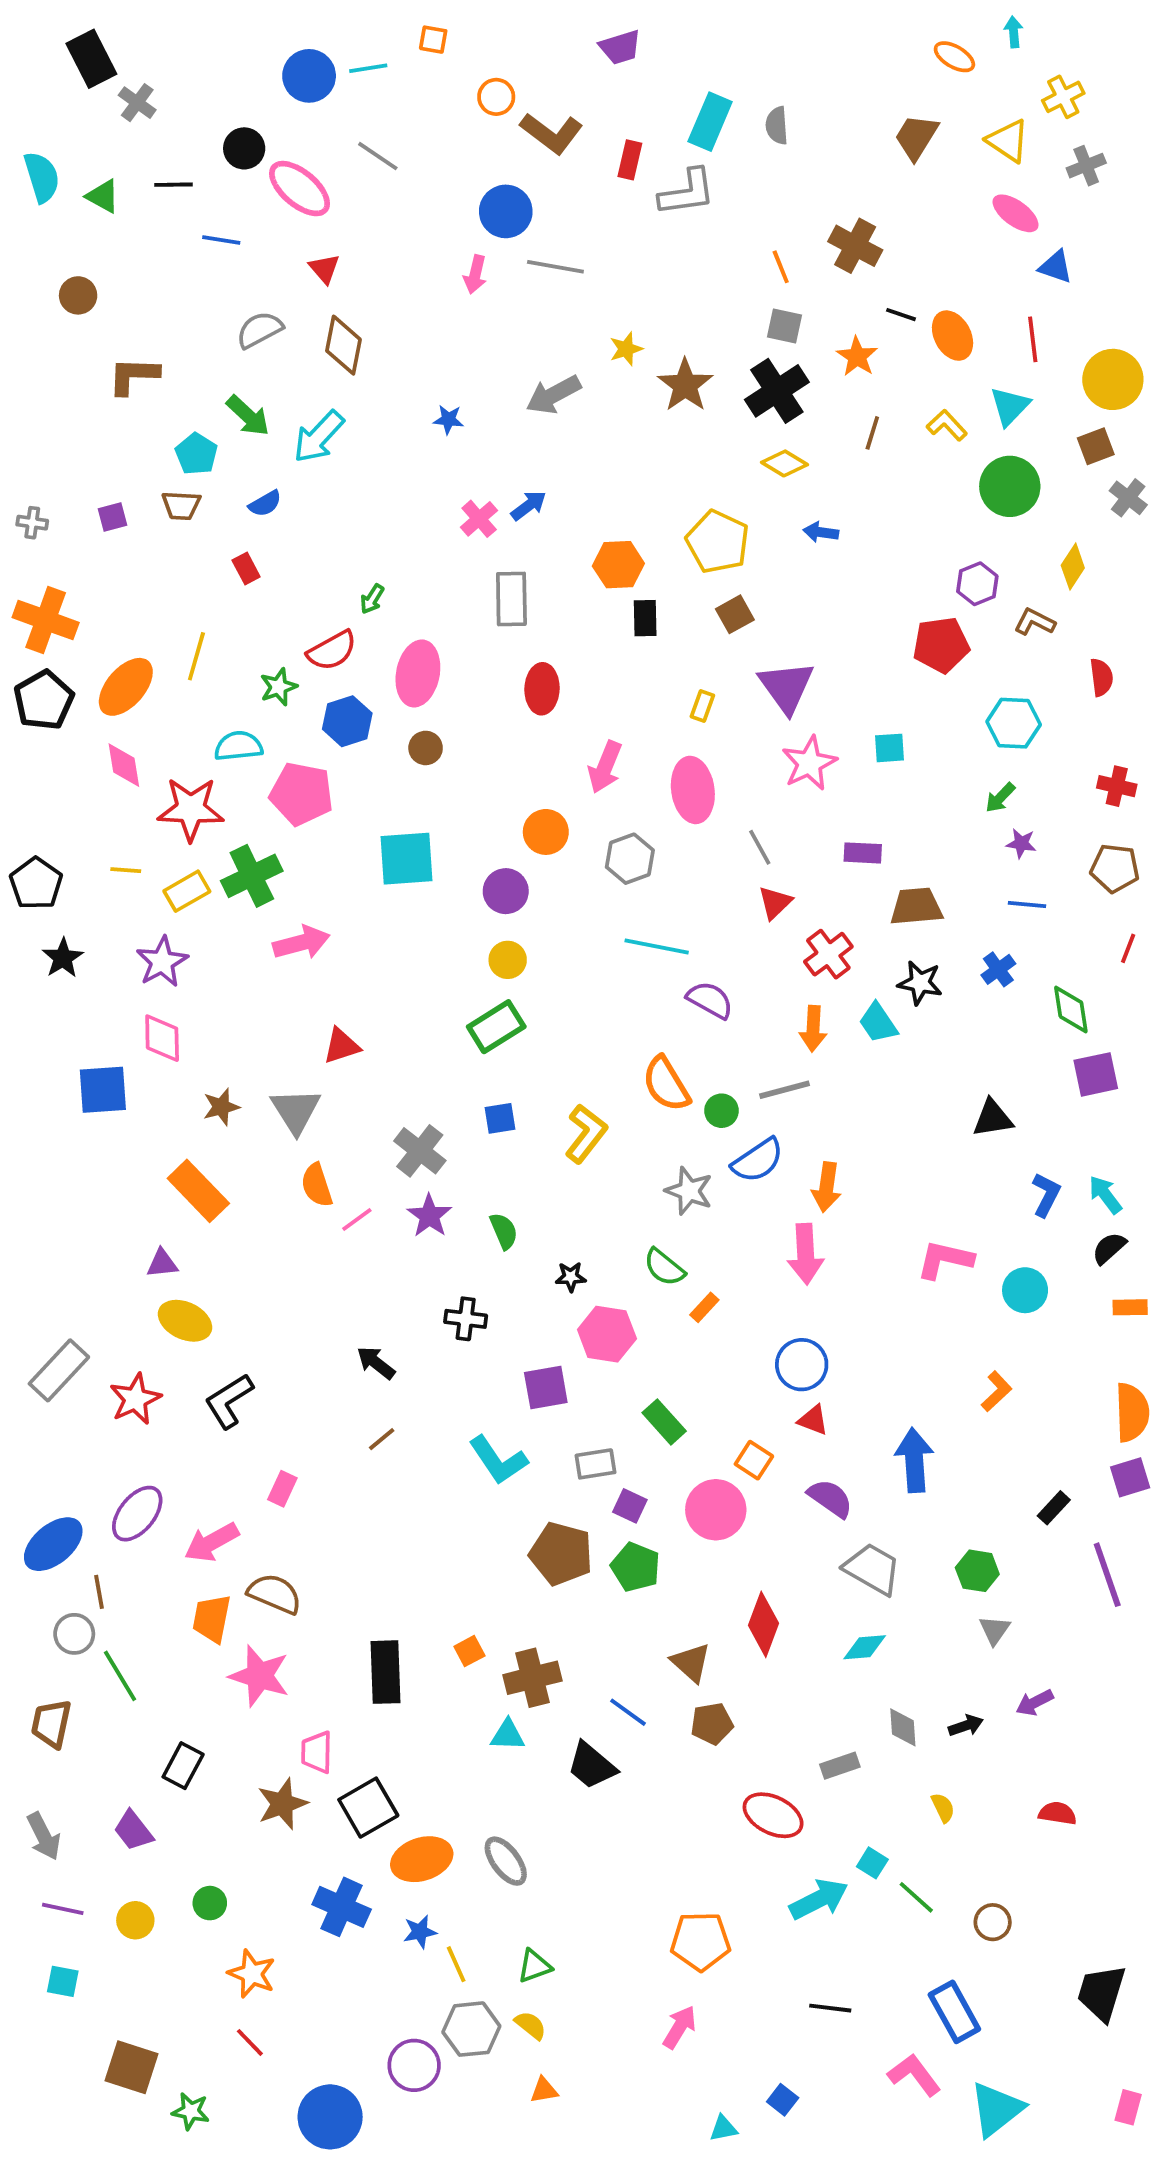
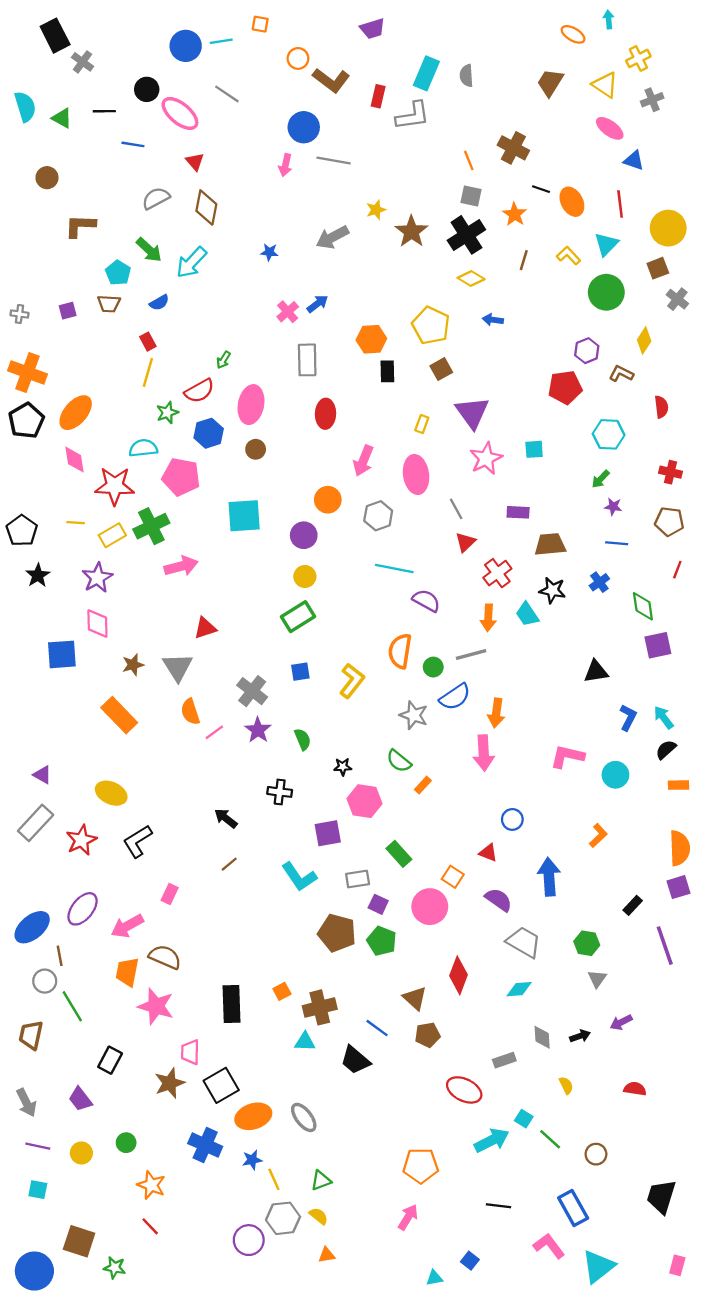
yellow line: (196, 656) -> (148, 372), moved
orange semicircle: (666, 1084) -> (400, 651), turned 40
purple triangle: (162, 1263) -> (42, 775), moved, turned 36
blue circle: (802, 1365) -> (512, 819), moved, size x0.7
blue circle: (330, 2117) -> (34, 1271), moved

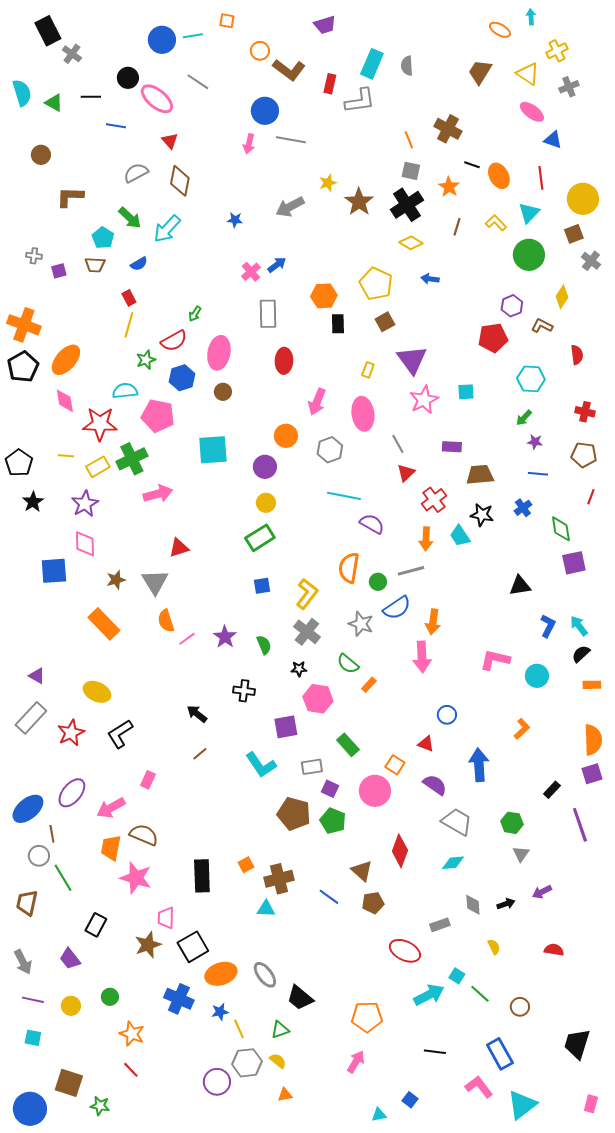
gray cross: (19, 314) -> (34, 256), moved
gray cross: (252, 691) -> (307, 632), moved
black trapezoid: (355, 1060) -> (300, 998), moved

